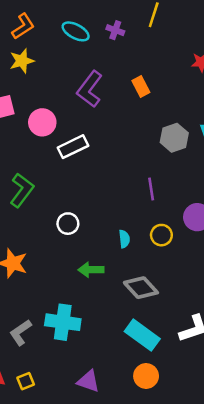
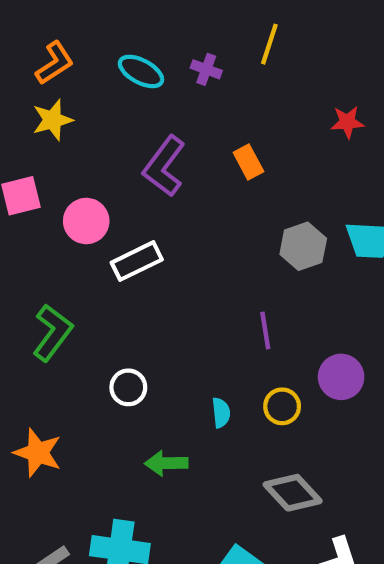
gray diamond: (141, 288) -> (293, 493), moved

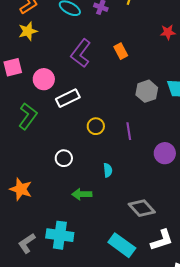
green L-shape: (52, 333) -> (28, 116), moved
yellow circle: (282, 406) -> (96, 126), moved

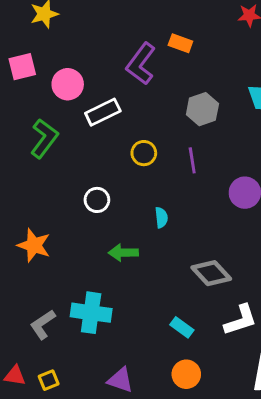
orange rectangle: (121, 51) -> (180, 43), turned -42
purple L-shape: (81, 53) -> (141, 64), moved
gray hexagon: (147, 91) -> (202, 109), moved
cyan rectangle: (122, 245) -> (182, 327), size x0.6

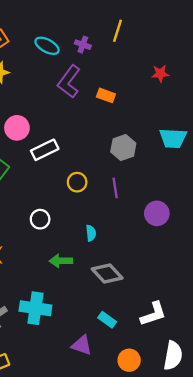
purple L-shape: (141, 64) -> (69, 82), moved
gray diamond: (211, 273) -> (107, 274), moved
orange circle: (186, 374) -> (129, 360), moved
purple triangle: (120, 380) -> (82, 345), moved

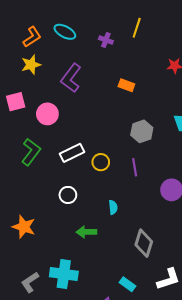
cyan ellipse: (47, 46) -> (65, 32), moved
purple L-shape: (69, 82) -> (71, 78), moved
white rectangle: (45, 150) -> (72, 153), moved
gray diamond: (107, 274) -> (144, 243), moved, turned 60

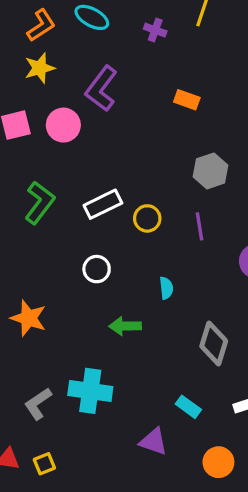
pink circle: (47, 114) -> (63, 125), moved

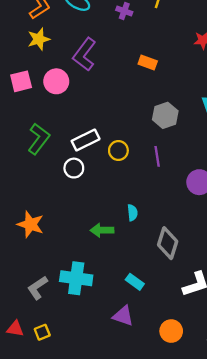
white circle: (97, 269) -> (74, 168), moved
cyan semicircle: (166, 288) -> (132, 213), moved
cyan rectangle: (188, 407) -> (135, 282), moved

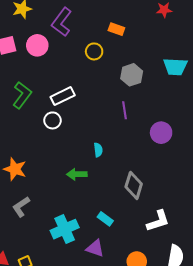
yellow circle: (118, 150) -> (94, 51), moved
cyan semicircle: (132, 213) -> (98, 150), moved
cyan cross: (76, 278) -> (65, 229), moved, turned -32
gray L-shape: (38, 288) -> (21, 207), moved

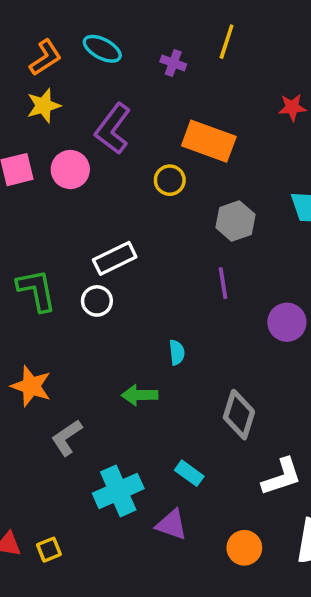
orange rectangle: (116, 29) -> (209, 141), size x1.8
green L-shape: (22, 95) -> (37, 290), moved, turned -48
gray L-shape: (21, 207) -> (67, 438), moved

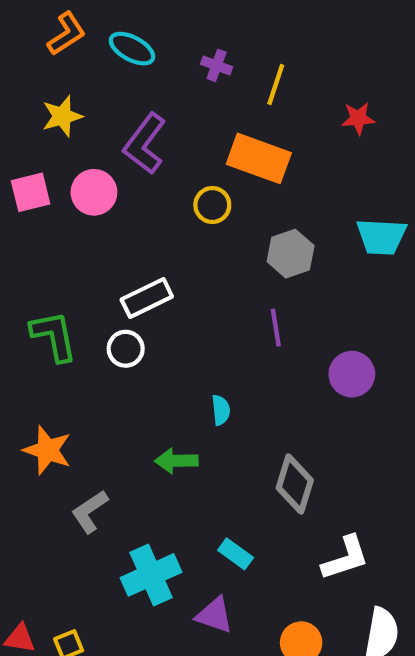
yellow line: (227, 42) -> (276, 84), moved
orange L-shape: (45, 58) -> (66, 34), moved

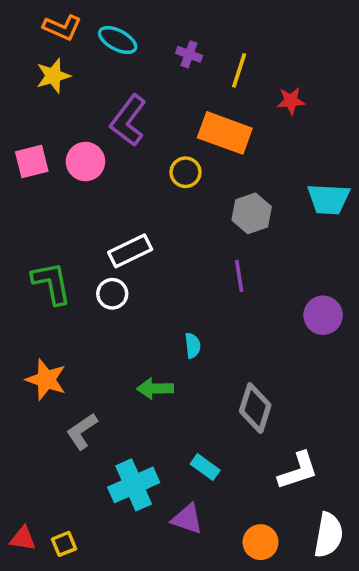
orange L-shape: (66, 34) -> (62, 28), turned 57
yellow star: (62, 116) -> (53, 76), moved
red star: (358, 118) -> (291, 101), moved
purple circle: (352, 374) -> (323, 315), moved

